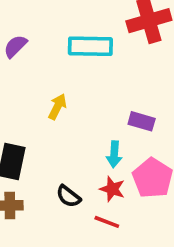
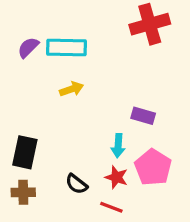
cyan rectangle: (90, 46) -> (67, 47), moved
yellow arrow: (57, 107) -> (71, 89), moved, turned 45

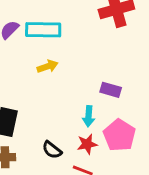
red star: (116, 177) -> (87, 144), turned -30

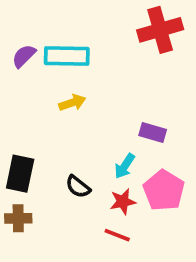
cyan arrow: (89, 116) -> (125, 166), turned 30
black semicircle: (52, 150) -> (78, 187), moved

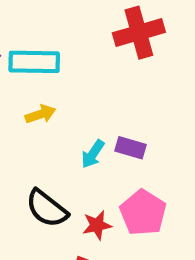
cyan arrow: (125, 166) -> (93, 154), moved
black semicircle: (78, 187) -> (47, 208), size x1.5

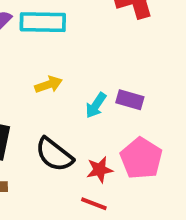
yellow arrow: (40, 114) -> (49, 85), moved

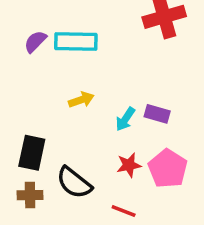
black semicircle: (54, 155) -> (74, 183), moved
red star: (100, 170) -> (129, 165), moved

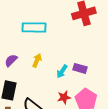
purple semicircle: (35, 41) -> (11, 60), moved
yellow arrow: (81, 100) -> (37, 60), turned -48

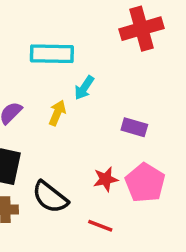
cyan arrow: (62, 71) -> (84, 88), moved

